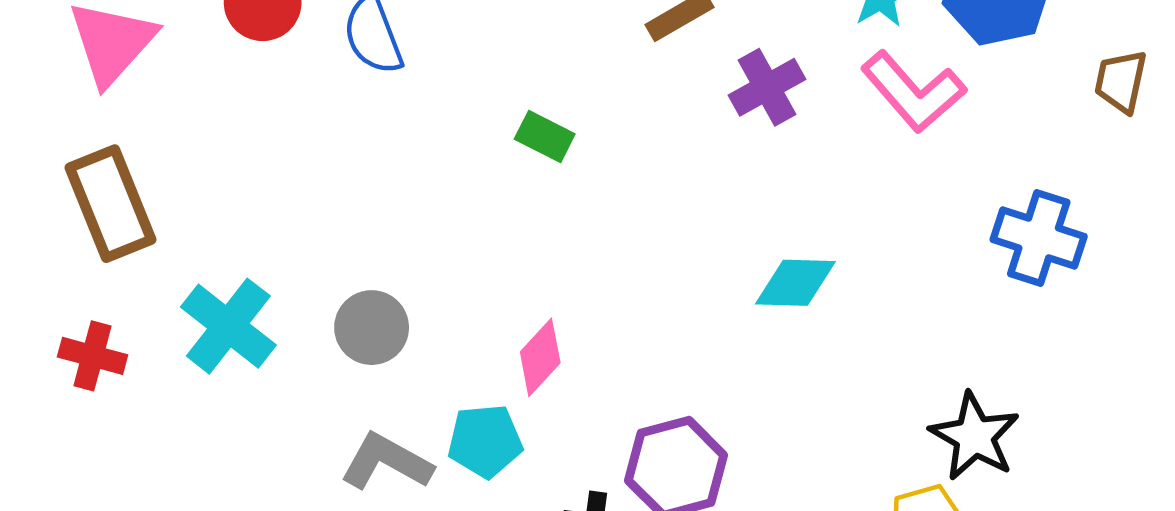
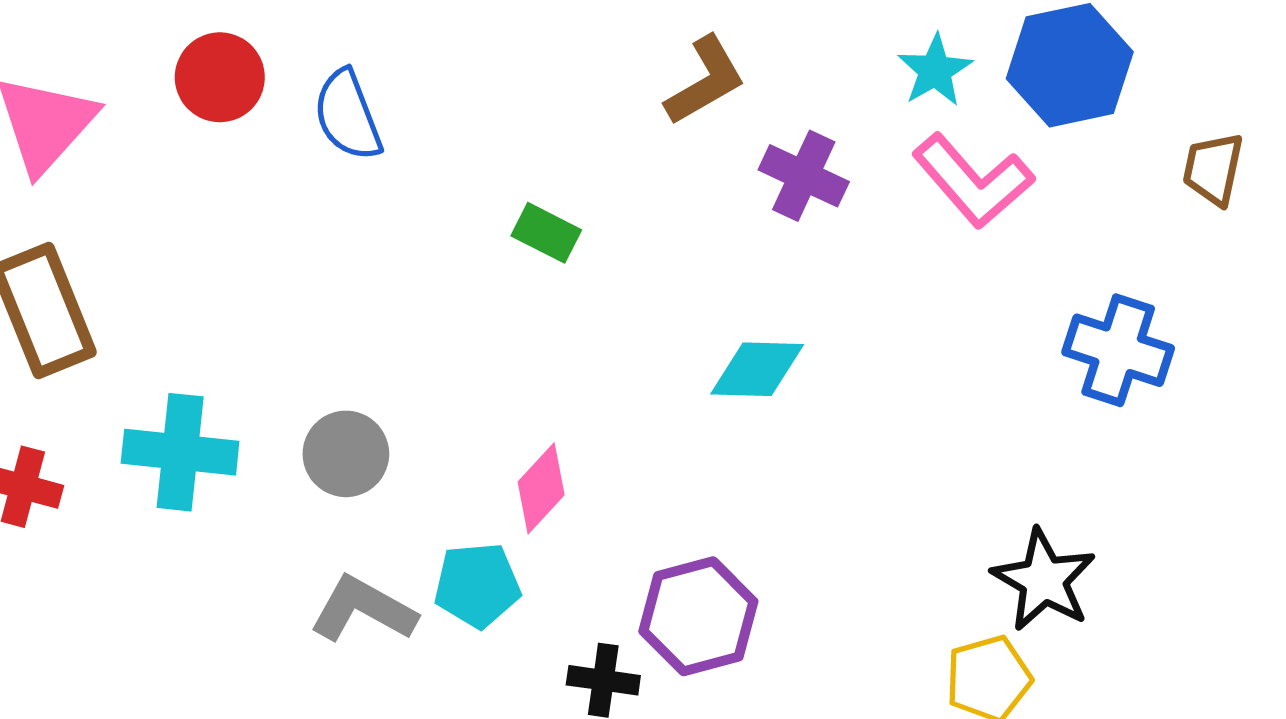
purple cross: (767, 87) -> (804, 176), turned -36
cyan diamond: (795, 283) -> (757, 369), moved
cyan cross: (228, 326) -> (180, 452), turned -32

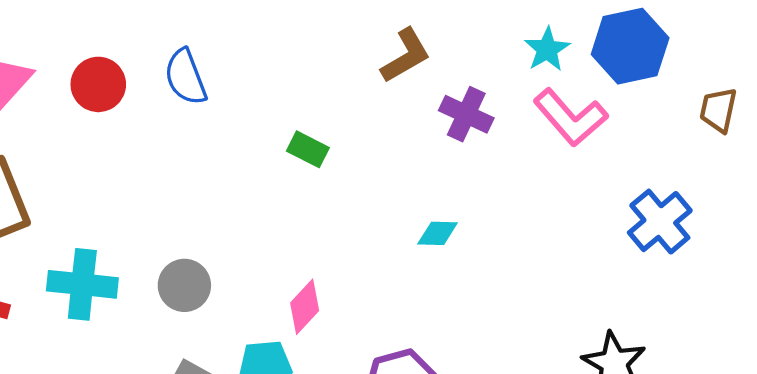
red circle: (220, 77) -> (98, 84), moved
blue cross: (1118, 350) -> (660, 222), turned 32
cyan diamond: (757, 369) -> (438, 233), size x0.7

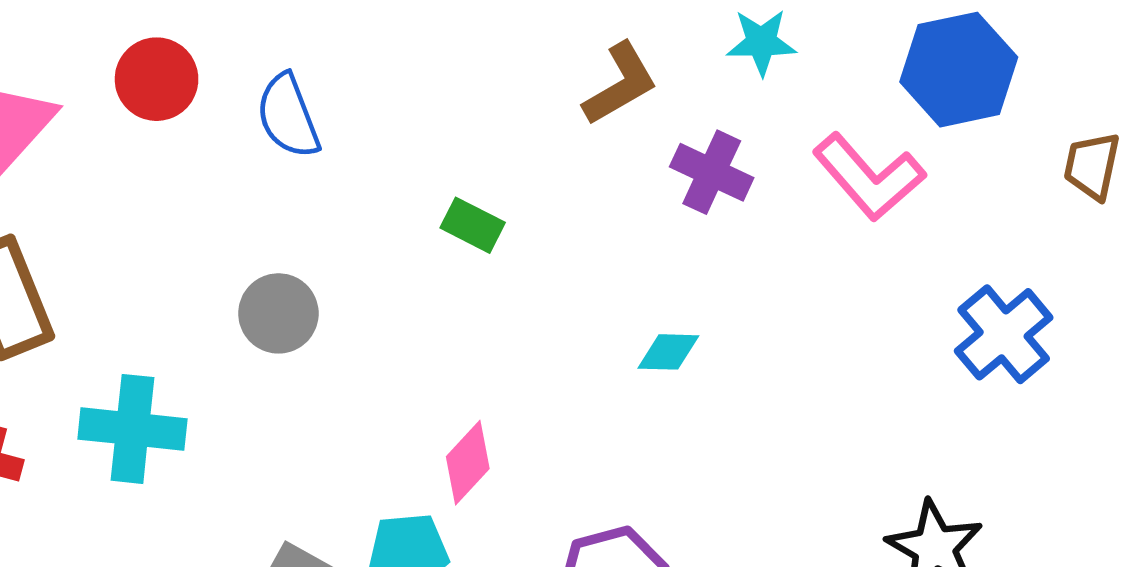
cyan star: (547, 49) -> (761, 42), moved, turned 30
red circle: (98, 84) -> (157, 79), moved
gray circle: (184, 285) -> (278, 313), moved

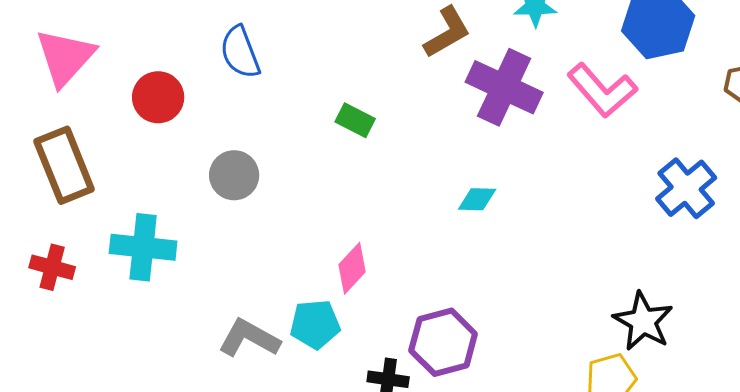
red circle: (157, 79) -> (158, 97), moved
purple cross: (712, 172) -> (504, 87), size x1.5

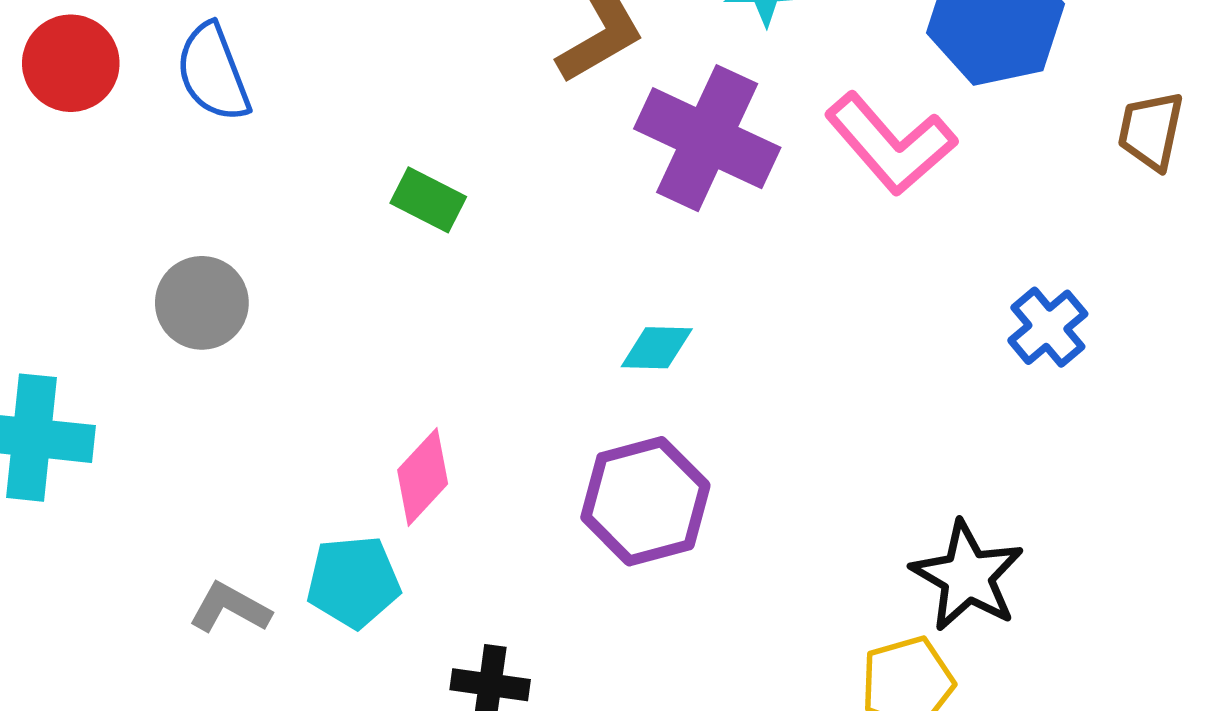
red circle: (158, 97) -> (71, 63), moved
blue cross: (686, 188) -> (1048, 327), size x0.7
gray L-shape: (249, 338) -> (230, 608), size x0.7
purple hexagon: (443, 342) -> (645, 501), moved

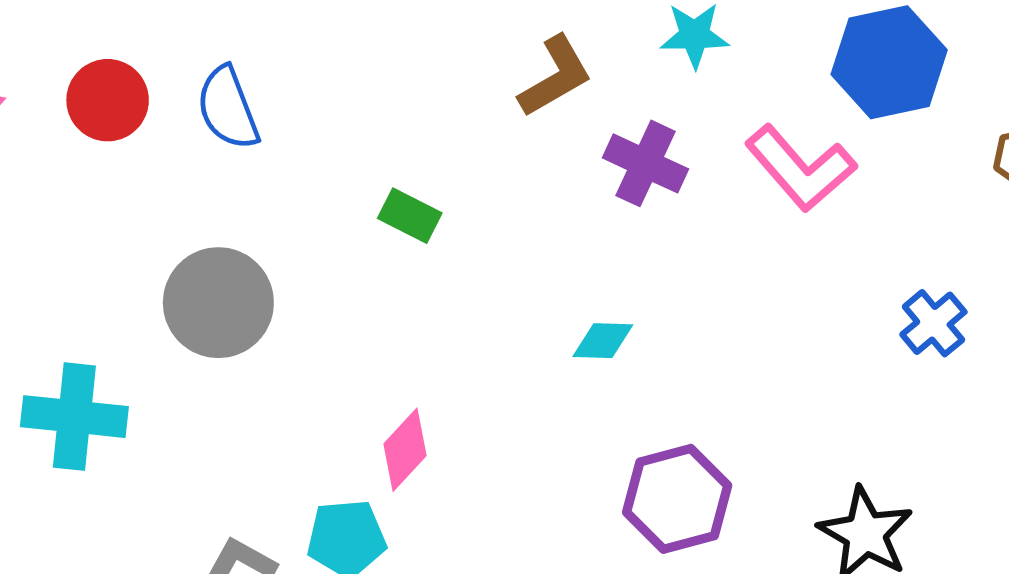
purple cross: (707, 138) -> (646, 163), size x0.7
gray circle: (202, 303) -> (218, 303), size x1.4
purple hexagon: (645, 501) -> (677, 499), moved

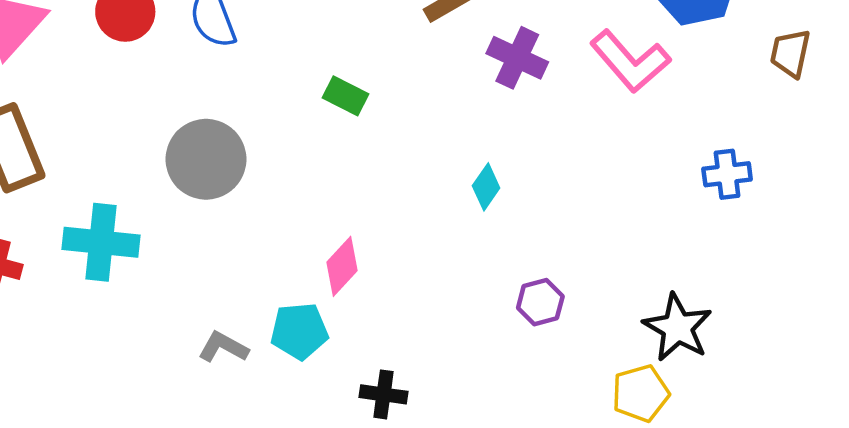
blue cross: (933, 323) -> (727, 174), turned 33
cyan diamond: (603, 341) -> (486, 187), turned -57
purple hexagon: (677, 499) -> (540, 302), size x0.6

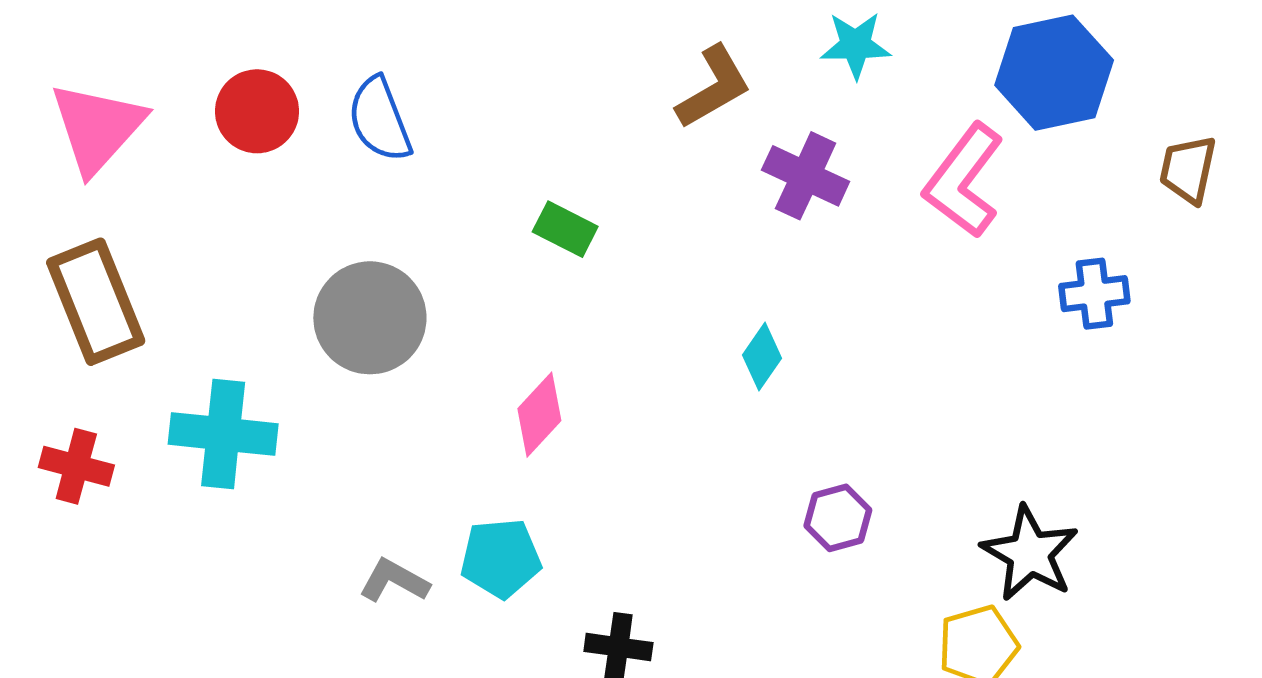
pink L-shape: (630, 61) -> (964, 181), turned 78
blue cross: (727, 174) -> (1094, 294), moved
pink diamond: (342, 266) -> (539, 415), moved

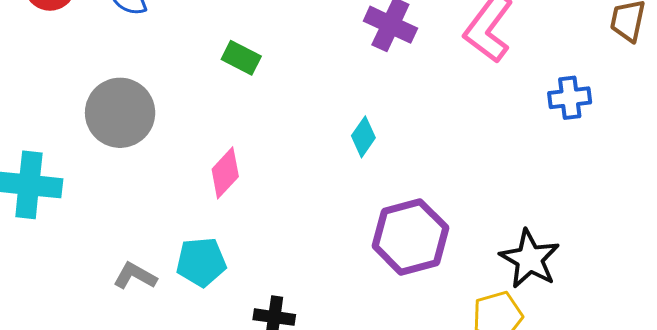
purple hexagon: (838, 518) -> (410, 237), size x1.8

